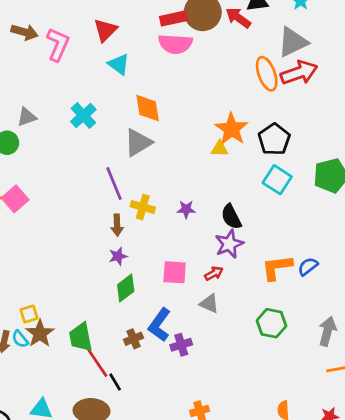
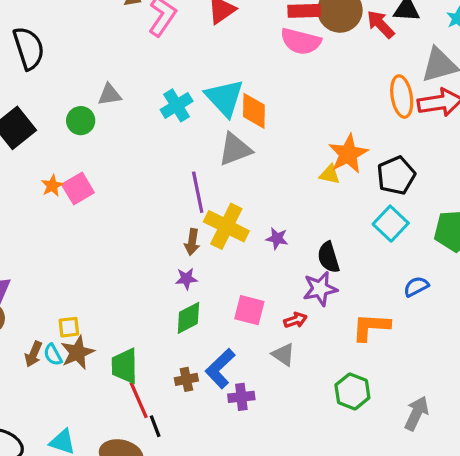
cyan triangle: (119, 64) -> (225, 98), moved, size x1.5
yellow cross: (143, 207) -> (226, 226), size x1.5
blue semicircle: (308, 267) -> (416, 287), moved

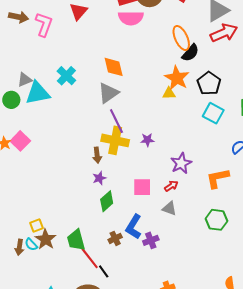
orange ellipse: (402, 97) -> (181, 38), moved
cyan triangle: (225, 98) -> (38, 93), moved, turned -44
purple line: (198, 192) -> (116, 121), moved
black semicircle: (328, 257) -> (190, 53), moved, turned -108

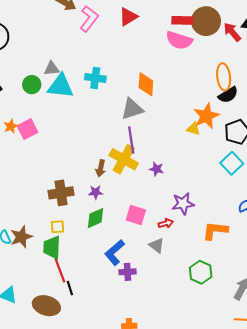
cyan cross: (66, 76) -> (95, 78), turned 36
yellow square: (36, 226) -> (57, 227), moved
brown cross: (115, 238) -> (61, 193), moved, size x1.6

